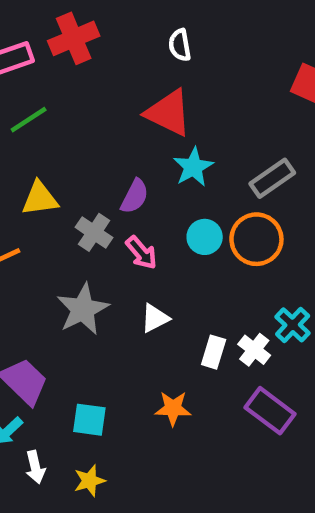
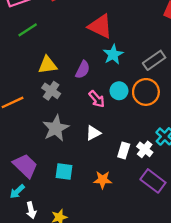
yellow triangle: (40, 199) -> (48, 65), moved
gray cross: (94, 232) -> (51, 91), moved
pink arrow: (141, 253) -> (97, 99), moved
cyan square: (89, 420) -> (64, 172), moved

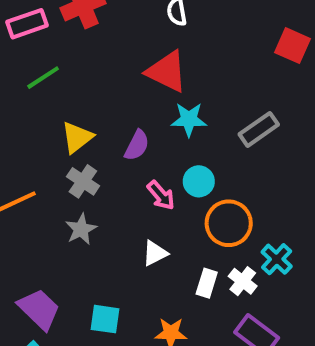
cyan star: (113, 54) -> (189, 119), turned 30
yellow triangle: (48, 65) -> (77, 137), turned -30
orange circle: (146, 92) -> (229, 223), moved
gray star: (56, 128) -> (81, 229), moved, size x0.7

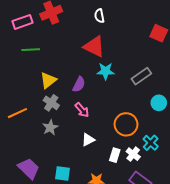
green line: (43, 78) -> (31, 50), turned 30
cyan circle: (199, 181) -> (159, 103), moved
pink arrow: (161, 195) -> (82, 110), moved

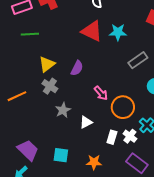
cyan star: (106, 71) -> (118, 32), moved
pink arrow: (82, 110) -> (101, 93), moved
gray star: (50, 127) -> (63, 110), moved

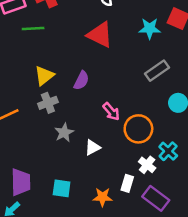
cyan star: (118, 32) -> (150, 28), moved
green line: (30, 34) -> (33, 28), moved
gray cross: (50, 86) -> (48, 103), turned 35
white rectangle: (112, 137) -> (127, 183), moved
purple trapezoid: (28, 150) -> (21, 182), turned 45

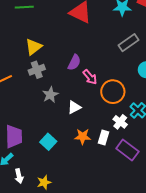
purple semicircle: (81, 81) -> (74, 62), moved
cyan square: (62, 188) -> (48, 142), turned 35
orange star: (102, 197) -> (83, 136), moved

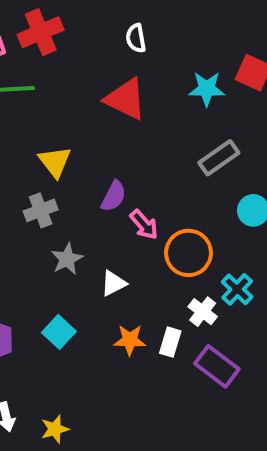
yellow triangle: (34, 47) -> (55, 162), moved, turned -30
cyan square: (48, 142) -> (59, 332), moved

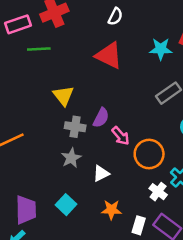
white semicircle: (136, 38) -> (115, 17), turned -144
gray cross: (41, 210) -> (75, 127), moved, turned 30
white rectangle: (170, 342) -> (139, 225), moved

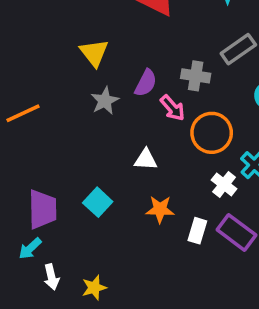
gray cross: (75, 127) -> (196, 76), moved
gray star: (71, 158) -> (105, 101), moved
white triangle: (101, 173) -> (146, 160), turned 30

